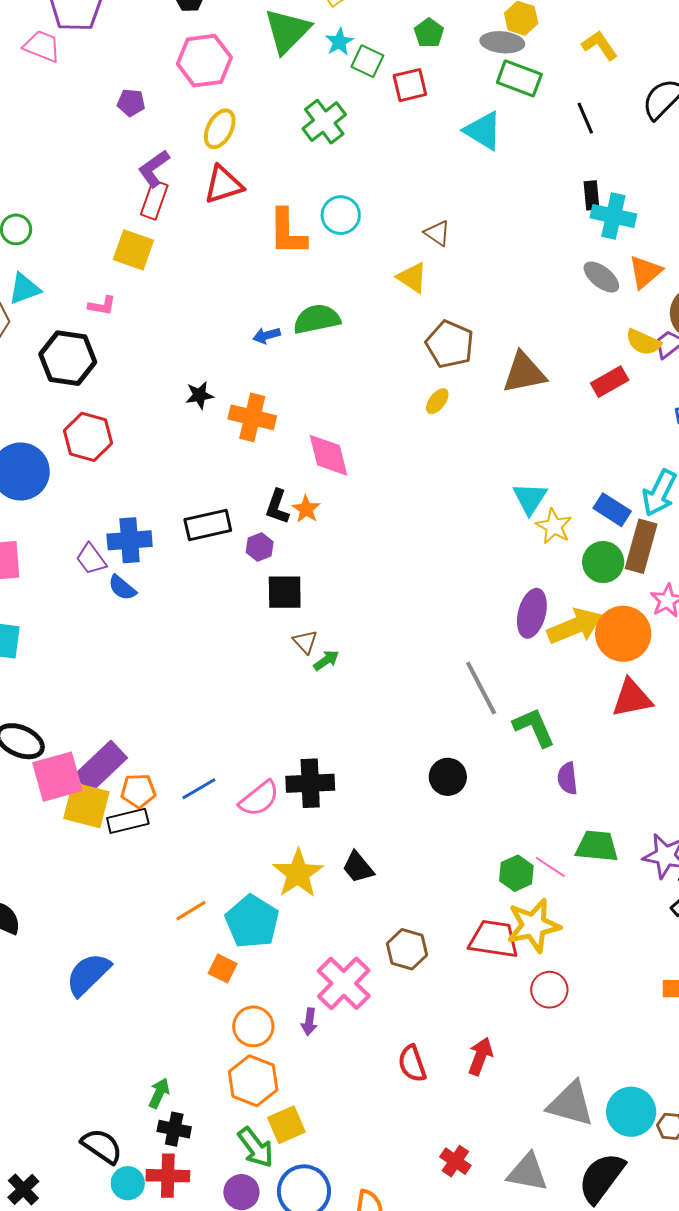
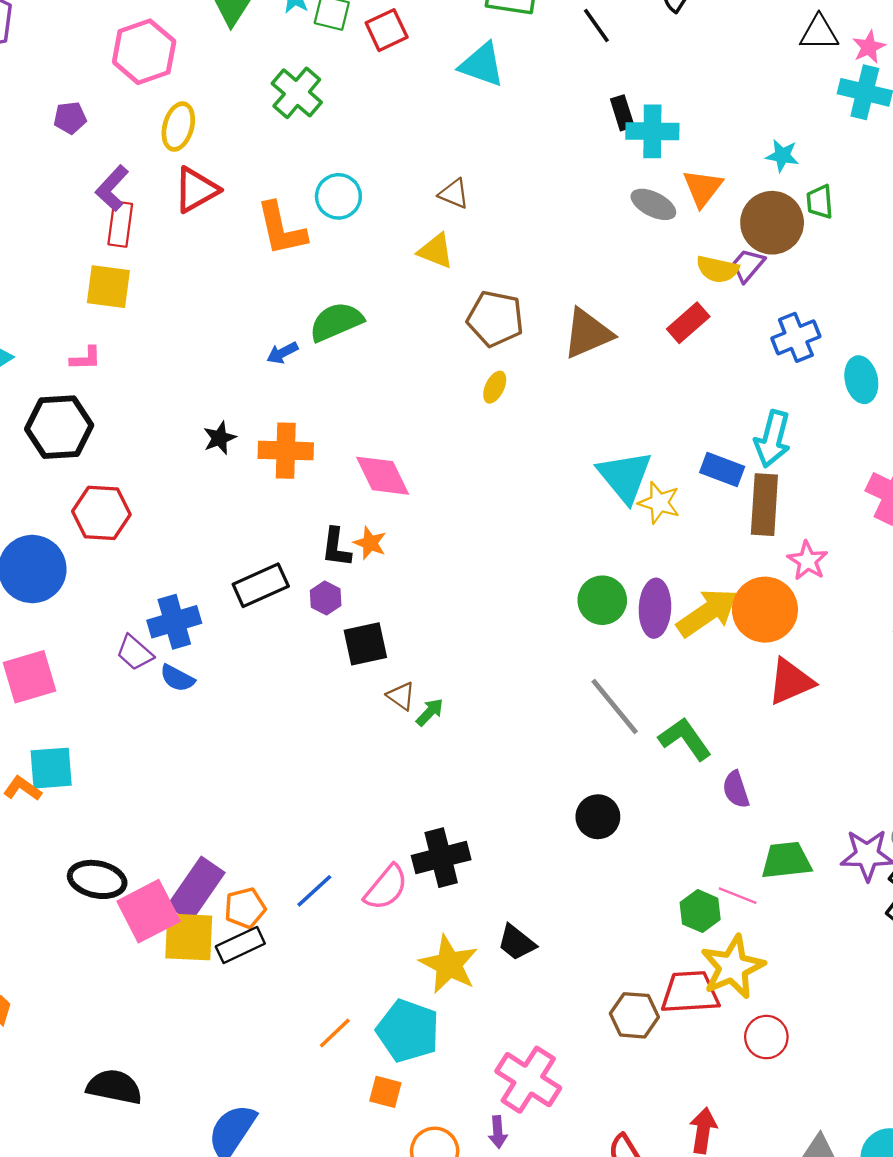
cyan triangle: (530, 498) -> (625, 476), size x1.4
green circle: (603, 562) -> (602, 600), moved
brown hexagon: (407, 949) -> (634, 1015), moved

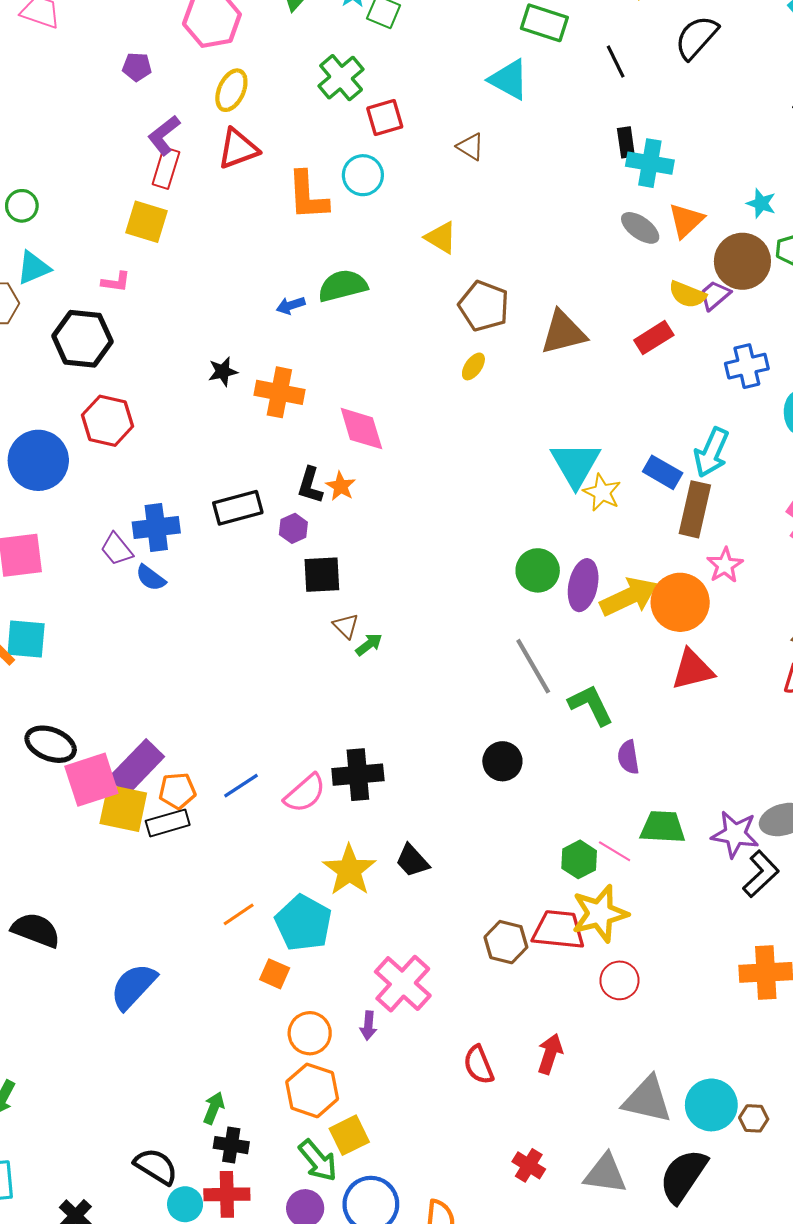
red square: (387, 30) -> (385, 118), moved
brown triangle: (454, 194) -> (470, 147), moved

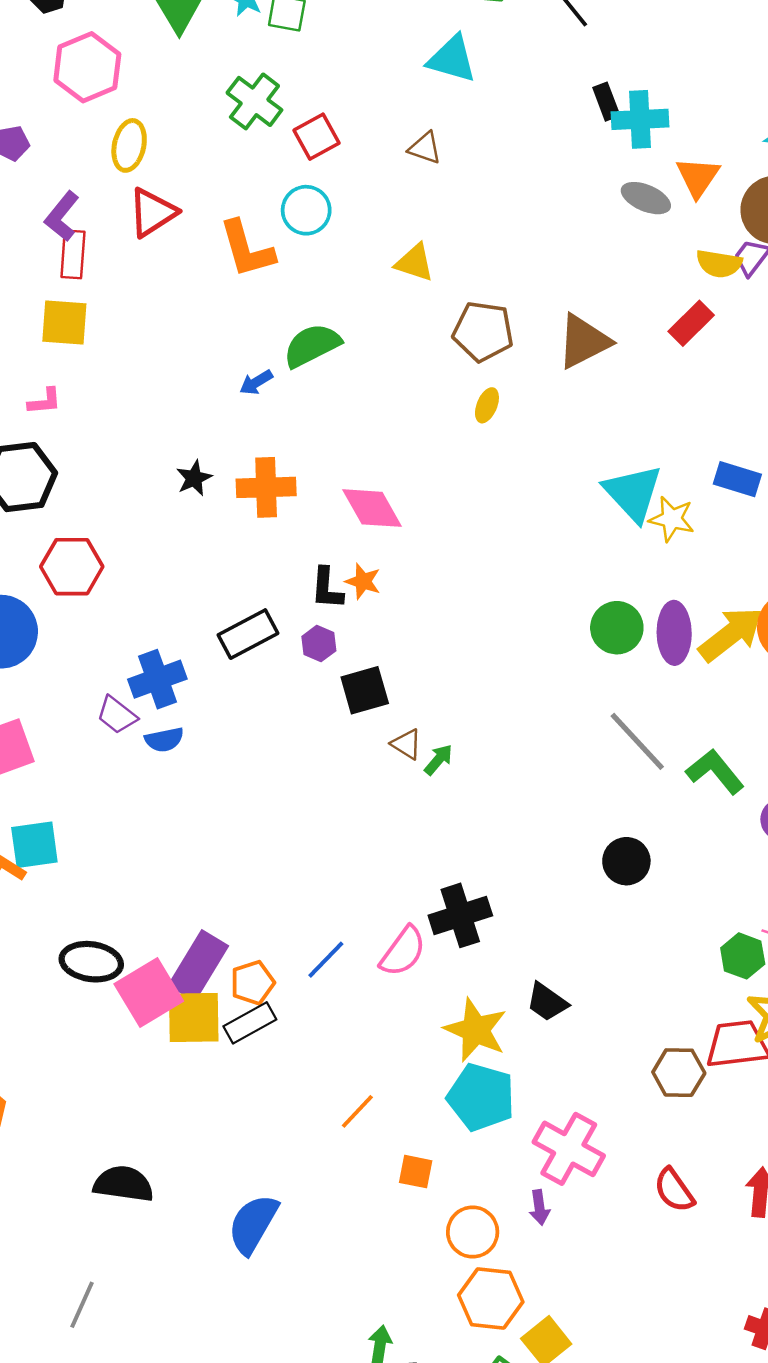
blue semicircle: (151, 578) -> (164, 740), turned -36
cyan pentagon: (303, 923) -> (481, 1097), moved
red semicircle: (479, 1065) -> (674, 1190), moved

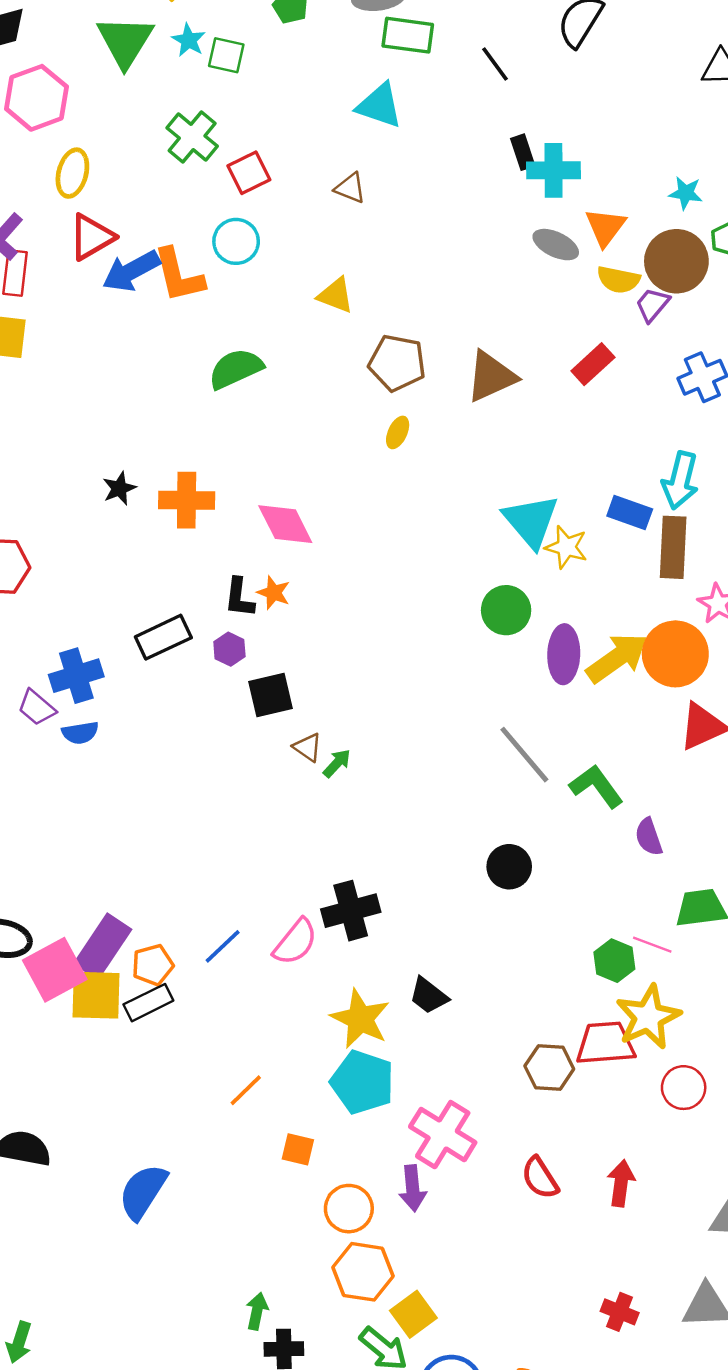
yellow semicircle: (719, 264) -> (618, 280), moved
blue arrow: (256, 382) -> (131, 271), moved, size x1.8
green circle: (617, 628) -> (506, 610), moved
purple arrow: (539, 1207) -> (413, 1188), size x1.4

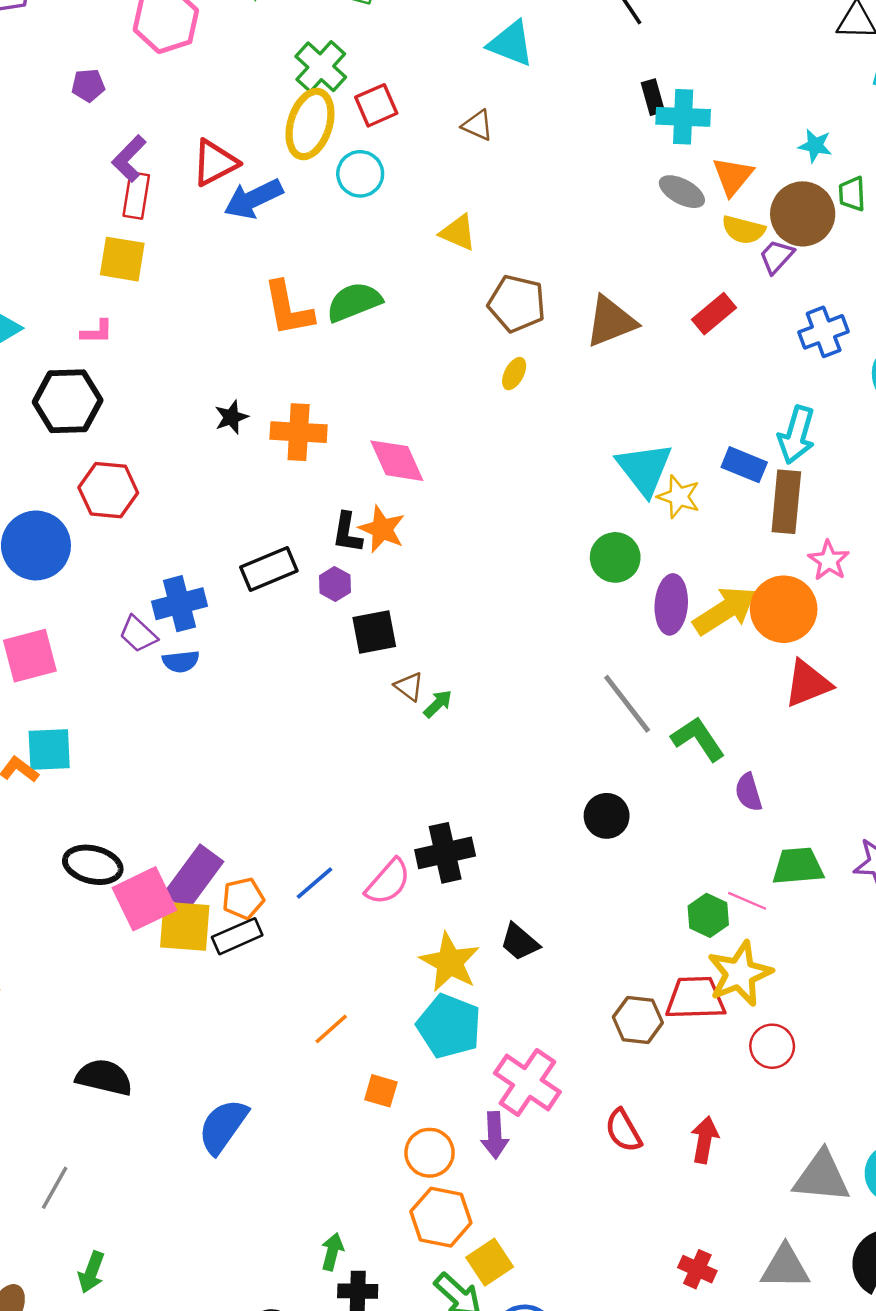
yellow ellipse: (72, 173) -> (310, 124), moved, size x1.4
orange L-shape: (179, 275) -> (288, 309), moved
orange star: (274, 593) -> (382, 529), size x1.4

